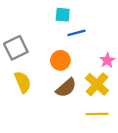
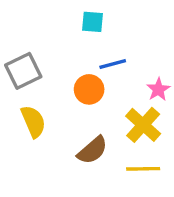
blue line: (76, 33) -> (113, 64), moved
brown semicircle: (66, 88) -> (92, 150), moved

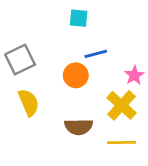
brown semicircle: (92, 150) -> (79, 127), turned 40

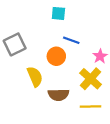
blue line: (96, 54) -> (71, 40), turned 35
yellow semicircle: (29, 102) -> (35, 77), moved

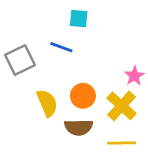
blue line: (71, 40) -> (61, 47), moved
orange circle: (56, 56) -> (83, 96), moved

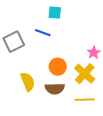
yellow semicircle: (47, 103) -> (28, 82), moved

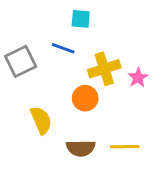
yellow cross: (85, 74) -> (104, 69), moved, turned 30
brown semicircle: (55, 89) -> (81, 148), moved

